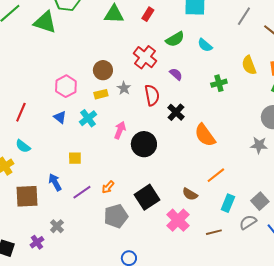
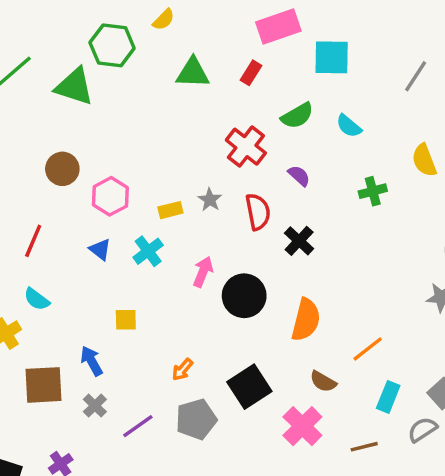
brown circle: (103, 70) -> (62, 169), moved
orange semicircle: (205, 135) -> (306, 320), moved, turned -130
purple line: (82, 192) -> (138, 426), moved
gray cross: (57, 226) -> (95, 406), moved

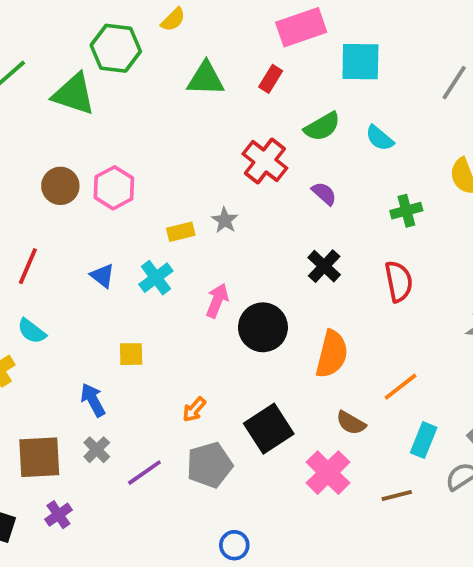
pink hexagon: (110, 196) -> (114, 188), moved
red semicircle: (258, 212) -> (399, 281), moved
brown square: (43, 385) -> (39, 457), moved

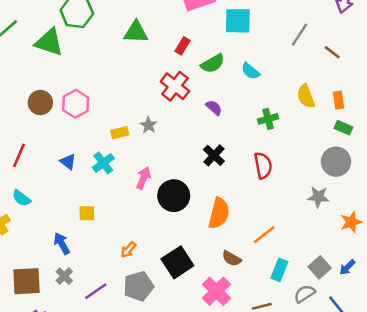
red rectangle: (271, 79) -> (182, 46), moved

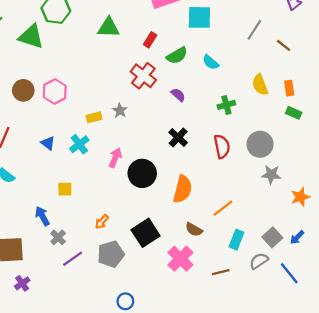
gray circle: (336, 162) -> (260, 144), moved
gray cross: (64, 276) -> (58, 237), moved

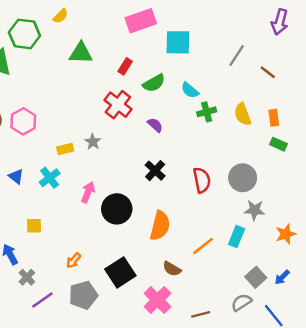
green cross: (226, 105) -> (207, 112), moved
cyan rectangle: (236, 240) -> (237, 236), moved

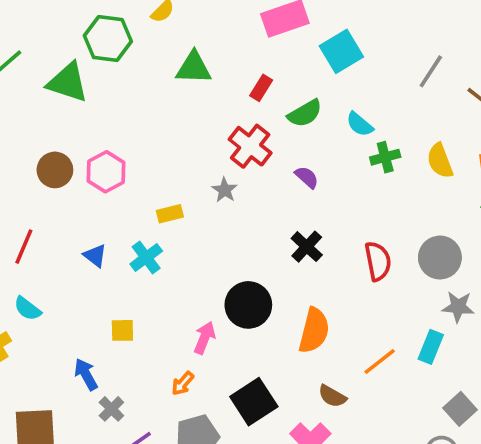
cyan square: (178, 42) -> (341, 51), turned -32
gray star: (93, 142) -> (225, 190), moved
pink arrow: (88, 192) -> (205, 338), moved

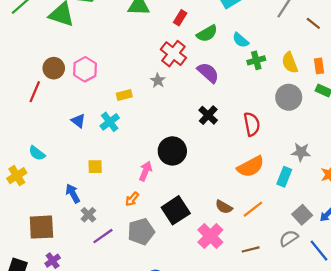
purple semicircle: (307, 177) -> (208, 73), size x1.5
red line: (24, 247) -> (35, 92), moved
gray circle: (440, 258) -> (289, 97), moved
orange semicircle: (314, 330) -> (251, 167), moved, turned 48
orange line: (380, 362) -> (253, 209), moved

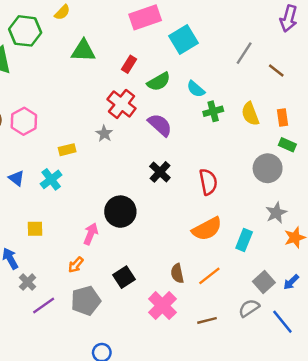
gray circle: (289, 97) -> (268, 168), moved
gray star: (301, 152) -> (276, 213), moved, turned -30
brown semicircle: (224, 207) -> (177, 273), turned 48
black square: (176, 210) -> (124, 277), size x0.7

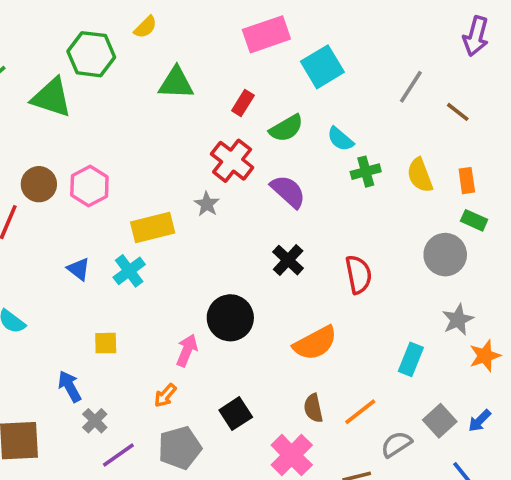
yellow rectangle: (67, 150) -> (153, 228), size x1.6
orange semicircle: (207, 229) -> (315, 343), moved
gray semicircle: (249, 308) -> (396, 444), moved

